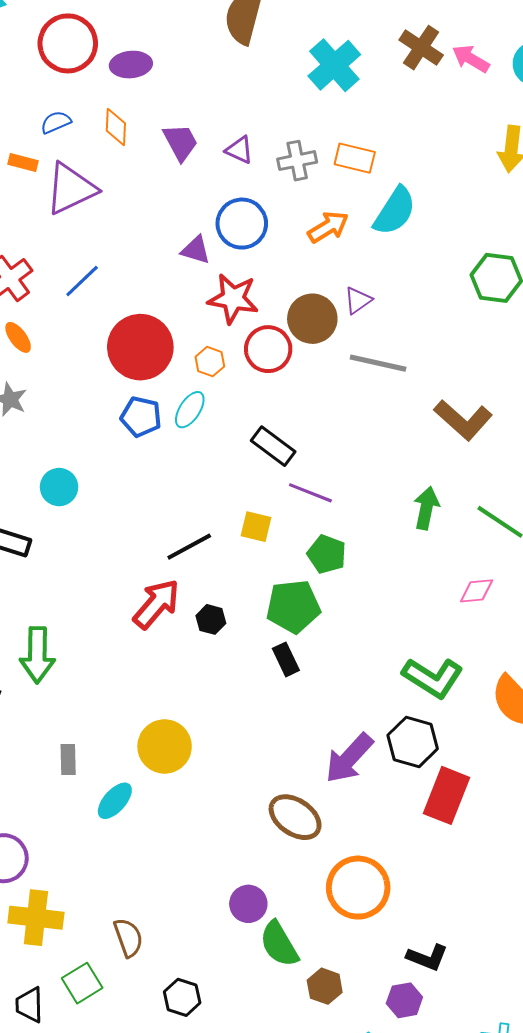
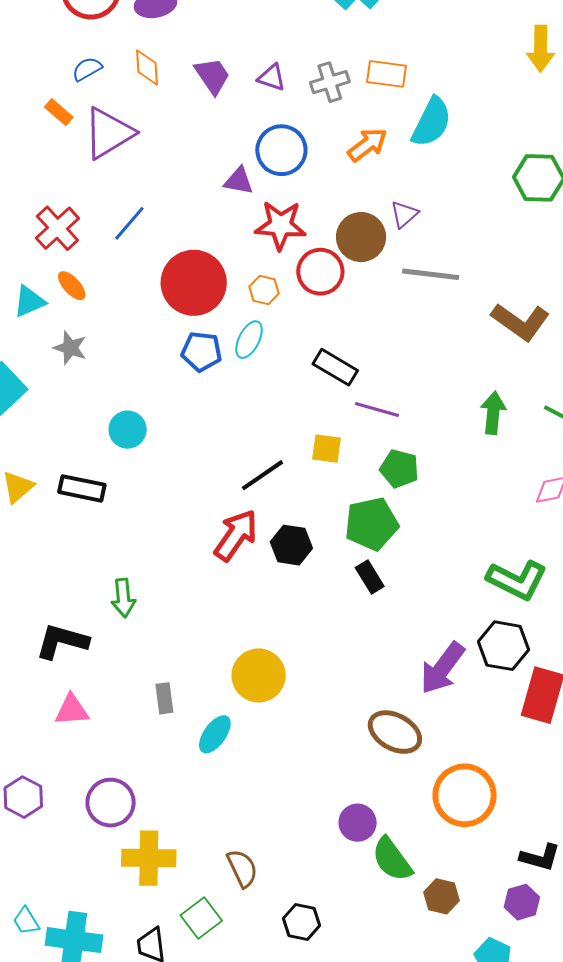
orange rectangle: (23, 162) -> (59, 112), turned 32
black hexagon: (211, 619) -> (291, 545), size x1.4
green arrow: (37, 655) -> (123, 598), size x0.7

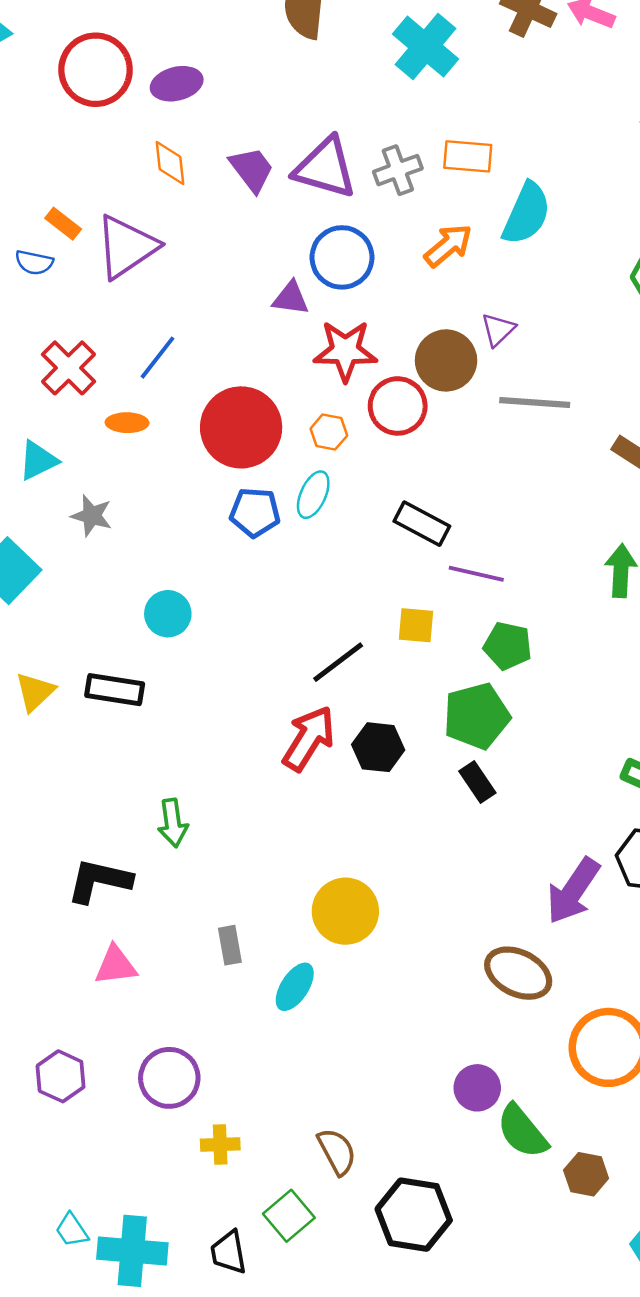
blue semicircle: (87, 69) -> (34, 262), moved, turned -136
purple triangle: (272, 77) -> (325, 168), size x1.8
orange ellipse: (72, 286) -> (127, 423), moved, turned -44
yellow cross: (149, 858) -> (220, 1144), size x0.6
black hexagon: (301, 922) -> (414, 1215), size x1.6

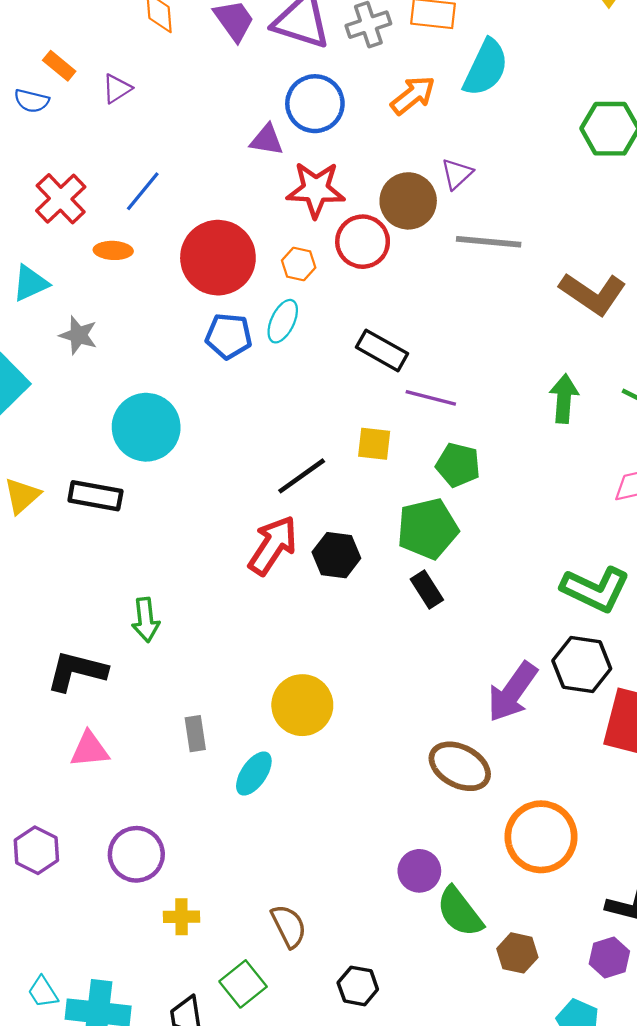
purple triangle: (126, 247) -> (117, 89), size x0.5
cyan circle: (168, 614) -> (146, 427), size x1.6
black hexagon: (414, 1215) -> (358, 986), size x0.6

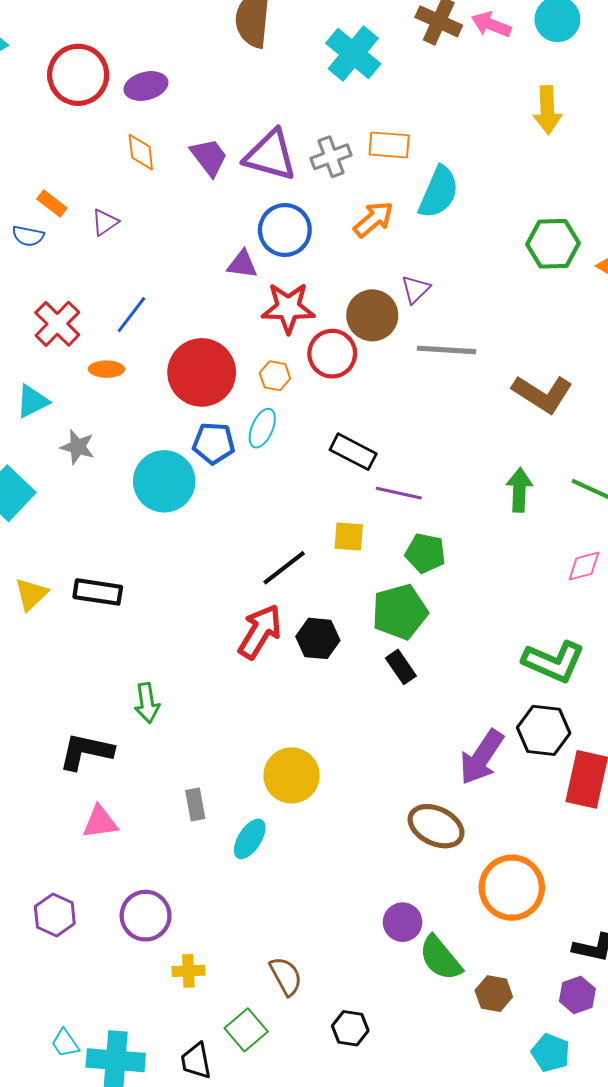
cyan circle: (146, 427) -> (164, 481), moved

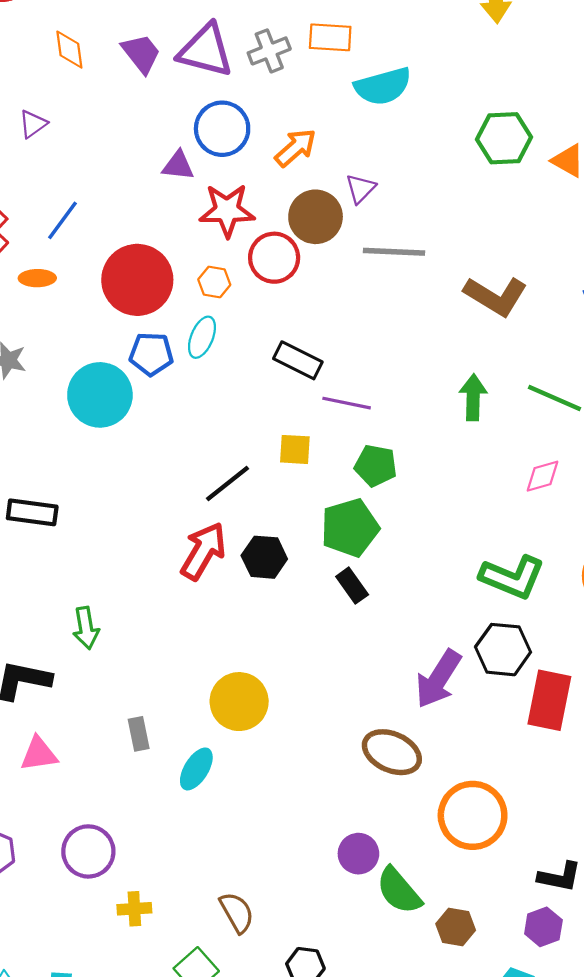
cyan semicircle: (439, 192) -> (383, 86), turned 52
orange arrow: (373, 219) -> (296, 148), moved

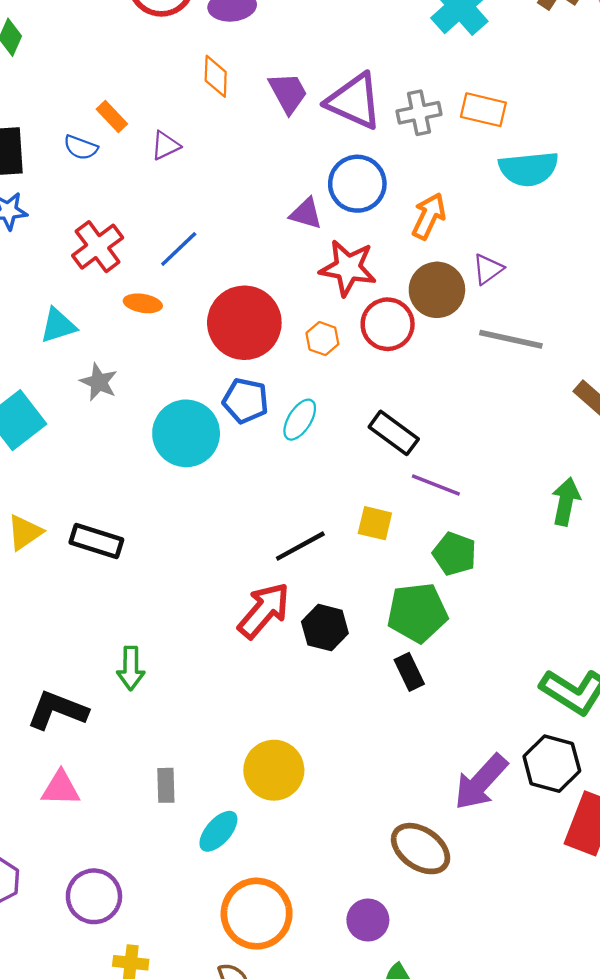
orange arrow: (296, 148) -> (429, 216), turned -33
cyan ellipse: (202, 337) -> (300, 420), moved
orange circle: (473, 815) -> (257, 914), moved
purple circle: (358, 854) -> (368, 920), moved

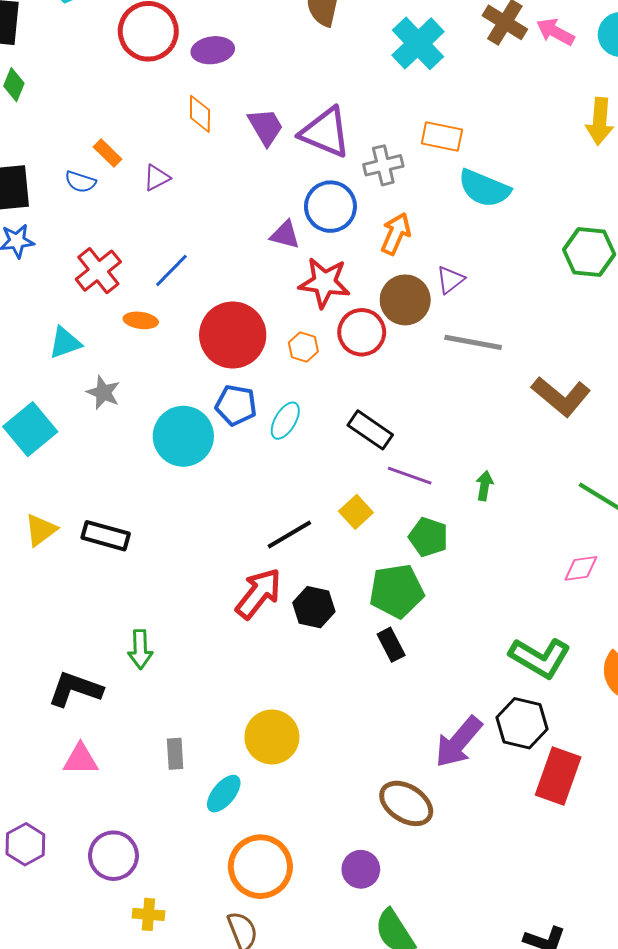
gray cross: (419, 113) -> (383, 165), moved
cyan semicircle: (529, 169) -> (484, 188), turned 30
green arrow: (566, 502) -> (485, 486), moved, size x0.7
yellow square: (375, 523) -> (356, 512), turned 36

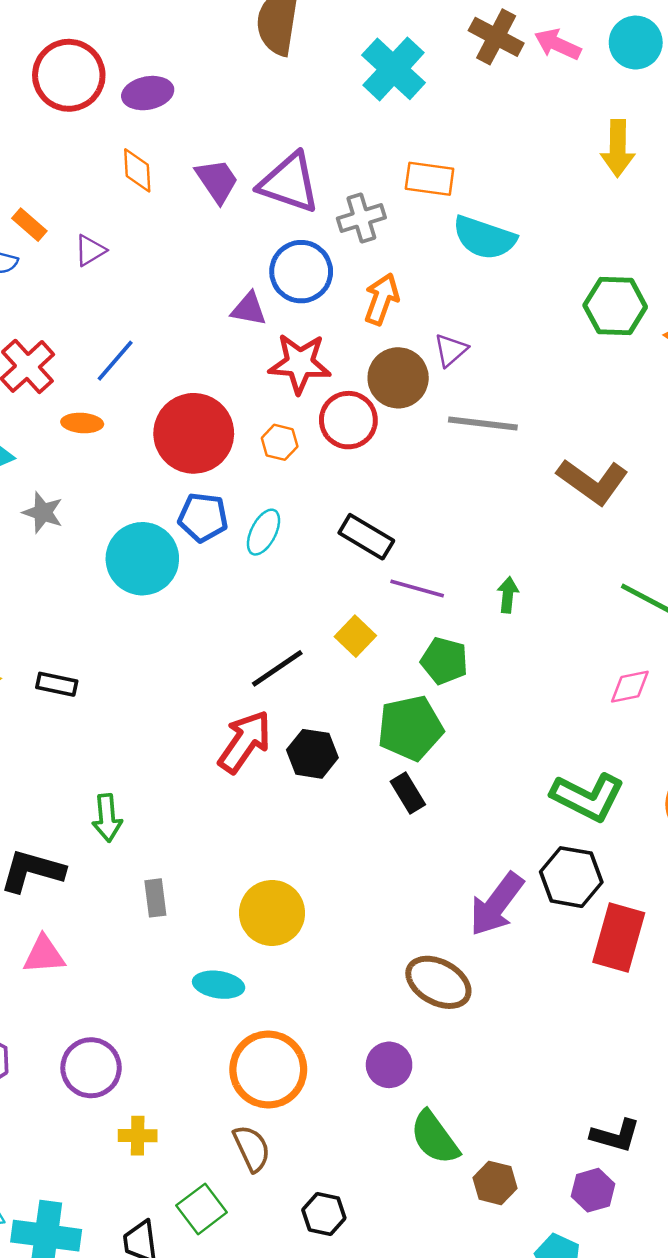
black rectangle: (106, 536) -> (57, 684), size x0.7
gray rectangle: (175, 754) -> (155, 898), moved
cyan ellipse: (224, 794) -> (219, 985), turned 63

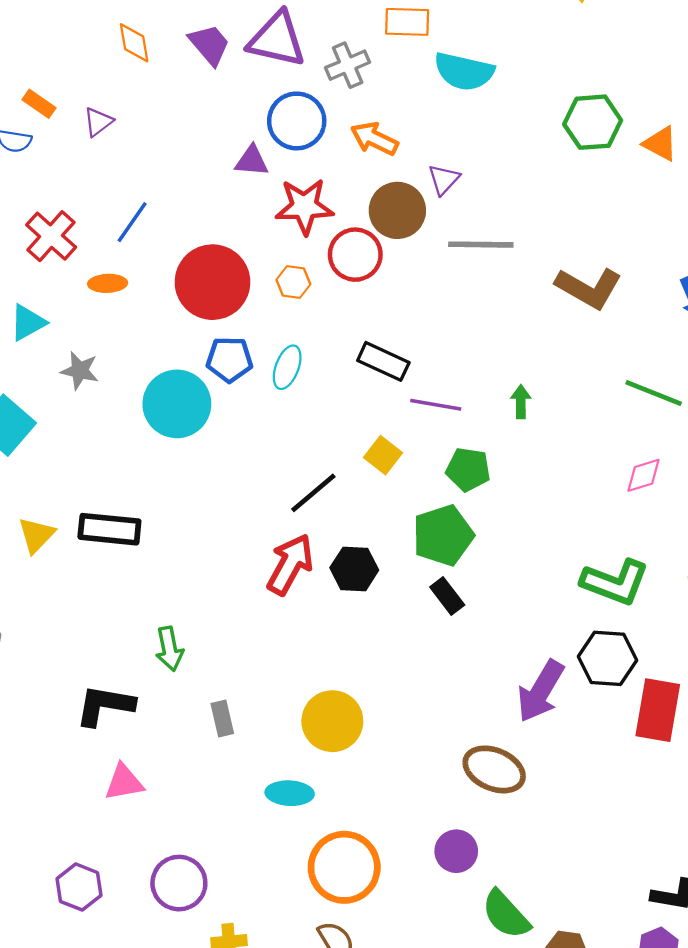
orange arrow: (382, 299) -> (374, 139), turned -78
black rectangle: (57, 684) -> (109, 529), size x1.6

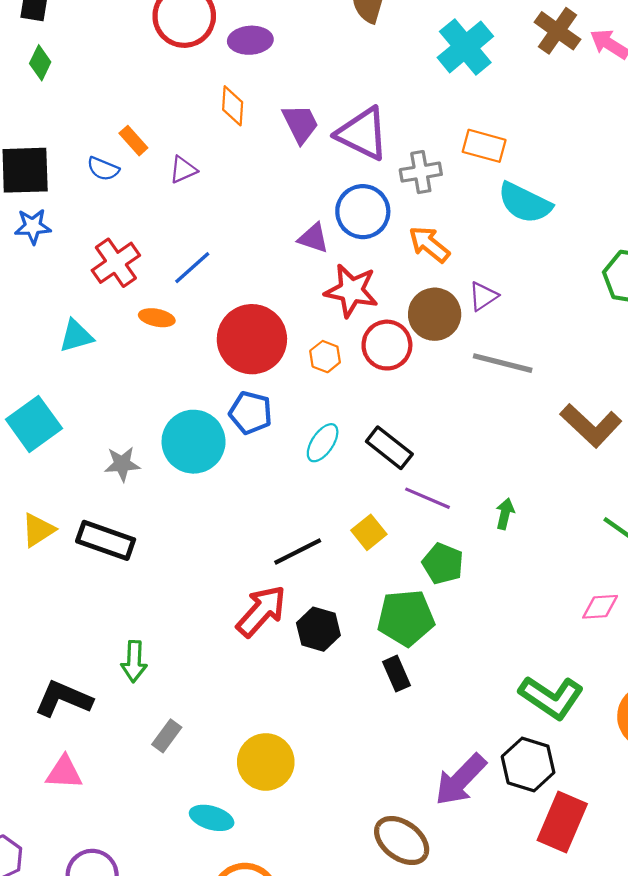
cyan ellipse: (287, 367) -> (323, 443), moved
gray star: (80, 371) -> (122, 464), moved, turned -30
gray rectangle: (222, 719) -> (167, 736), turned 36

